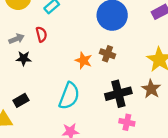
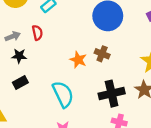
cyan semicircle: (69, 96) -> (63, 94), turned -48
black rectangle: (21, 100) -> (20, 82), moved

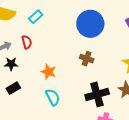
orange star: (78, 60) -> (49, 72), moved
cyan semicircle: (63, 94) -> (53, 97), size x0.7

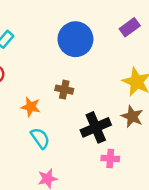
brown cross: (87, 59) -> (64, 90), moved

